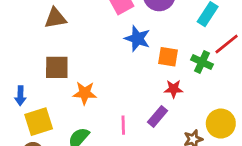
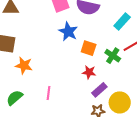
purple rectangle: (158, 116) -> (99, 90), moved

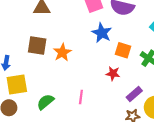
orange star: (24, 65) -> (62, 52), moved, turned 30
red star: (89, 72) -> (113, 73), moved

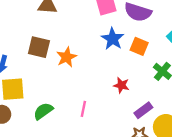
orange square: (123, 50) -> (139, 46), moved

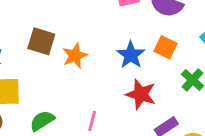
blue star: (113, 39) -> (131, 55), moved
red star: (121, 85) -> (141, 94), size x1.5

